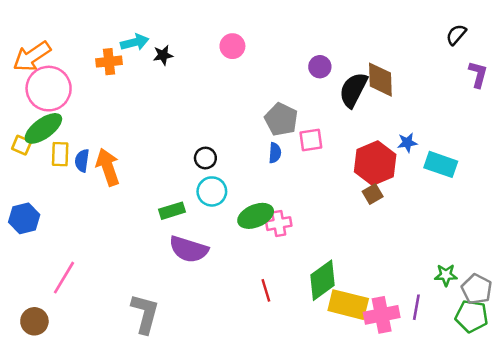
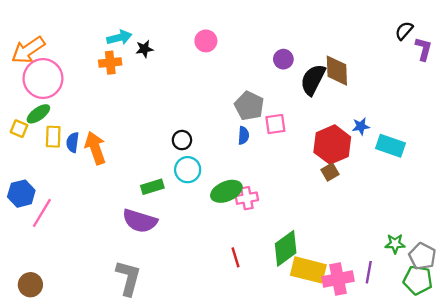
orange cross: (109, 62) -> (110, 63), moved
purple L-shape: (478, 74) -> (423, 49), moved
green ellipse: (43, 128) -> (38, 114), size x0.7
purple semicircle: (189, 249) -> (140, 221), moved
pink line: (64, 278) -> (42, 213), moved

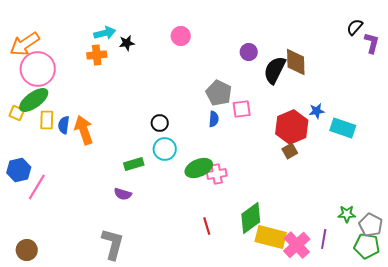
green ellipse: (38, 114) -> (34, 100), size x1.4
purple semicircle: (140, 221) -> (123, 194), size x0.6
pink cross: (338, 279) -> (297, 245), turned -32

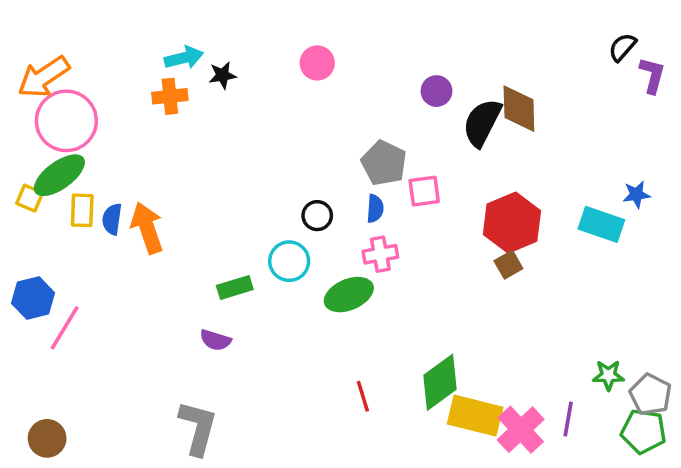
blue star: (317, 111) -> (636, 195), moved
black circle: (160, 123) -> (317, 216), moved
pink cross: (217, 174) -> (380, 254), moved

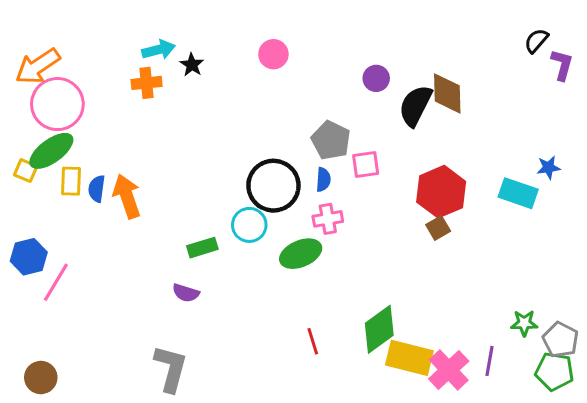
black star: (222, 75) -> (192, 65), turned -30
black circle: (317, 216) -> (273, 186), size x2.0

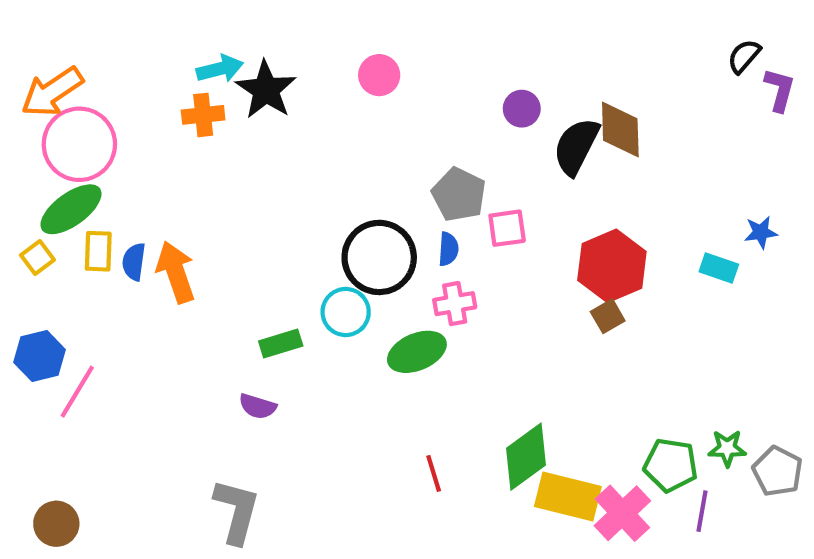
black star: (192, 65) -> (266, 90), size x1.8
yellow square: (26, 171) -> (37, 257), moved, turned 30
cyan rectangle: (518, 193) -> (719, 268), size x0.7
purple line: (489, 361) -> (702, 511), moved
green pentagon: (554, 371) -> (671, 465), moved

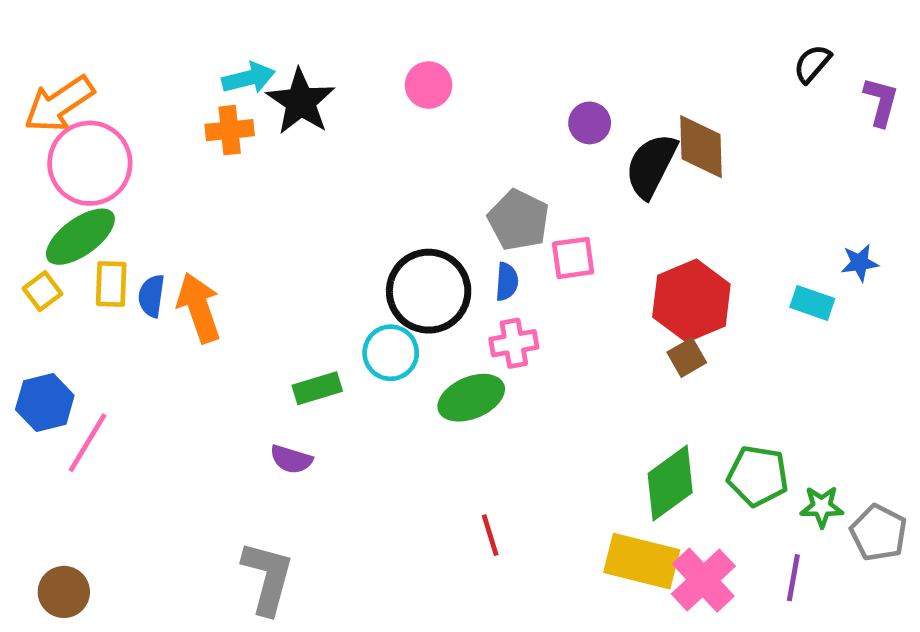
black semicircle: (744, 56) -> (812, 64), moved
green diamond: (526, 457) -> (670, 483), moved
green pentagon: (671, 465) -> (758, 476), moved

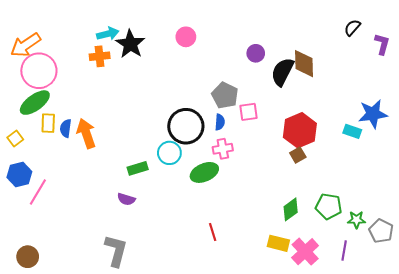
blue star: (860, 263) -> (373, 114), size x1.8
yellow square: (43, 291) -> (15, 139), moved
green diamond: (670, 483) -> (291, 209), size x0.7
yellow rectangle: (642, 561) -> (278, 243), size x0.7

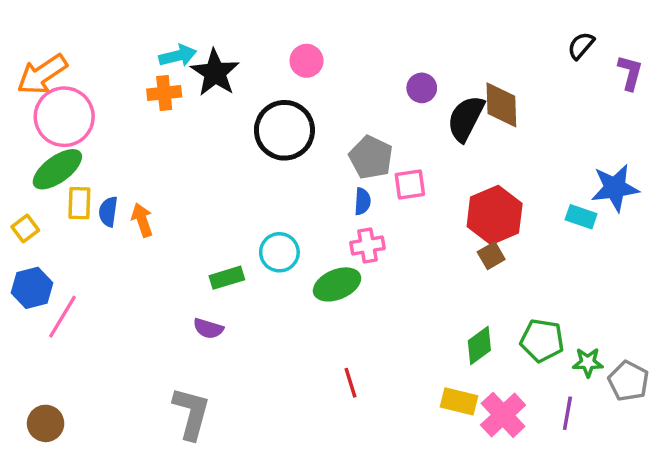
black circle: (186, 126) -> (284, 130), moved
orange arrow: (86, 133) -> (142, 220), size x0.7

